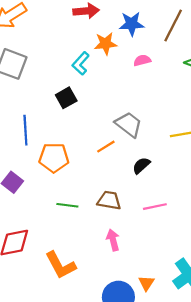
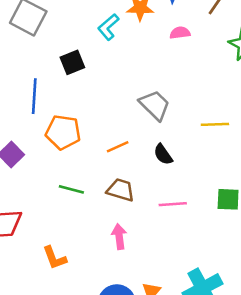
black square: (66, 98) -> (72, 62), moved
orange line: (106, 147) -> (118, 147), moved
black semicircle: (141, 166) -> (163, 154), turned -90
orange L-shape: (61, 265) -> (55, 258), size x0.7

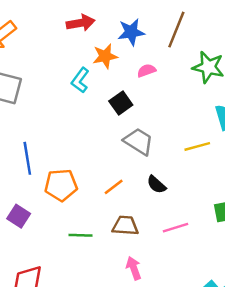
black square: (72, 62) -> (121, 103), moved

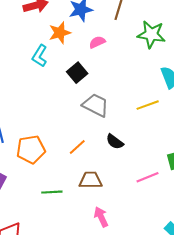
pink line: (176, 228) -> (147, 177), moved

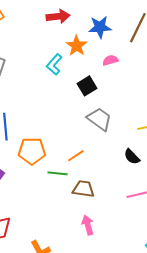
orange star: (60, 33) -> (77, 46), turned -30
black semicircle: (115, 142) -> (132, 157), moved
green line: (52, 192) -> (58, 173), moved

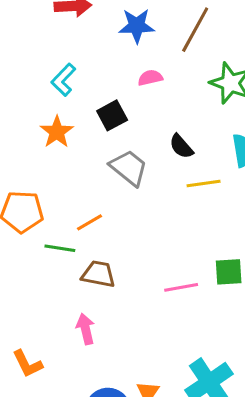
orange star: (77, 46) -> (57, 132), moved
black semicircle: (132, 157) -> (181, 146), moved
pink arrow: (88, 225) -> (86, 329), moved

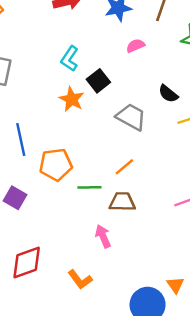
black square: (112, 115) -> (98, 81), moved
orange line: (89, 222) -> (124, 167), moved
pink arrow: (86, 329) -> (103, 236), moved

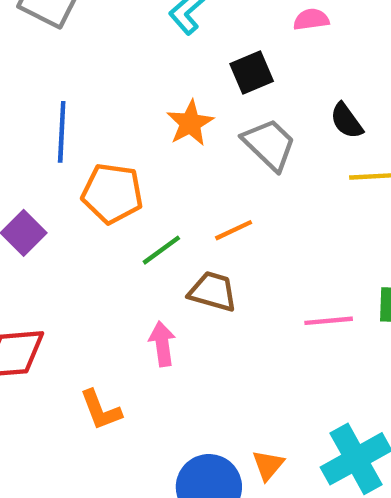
black square: (98, 81) -> (252, 72), moved
orange star: (72, 99) -> (190, 123), moved
green line: (89, 187) -> (161, 250), turned -50

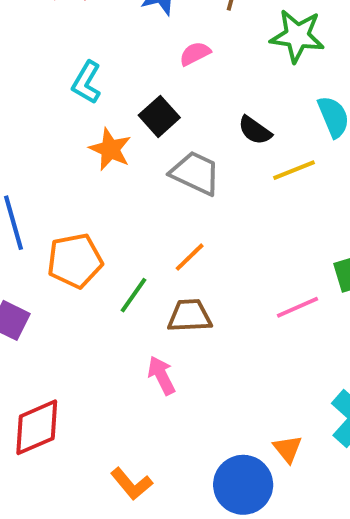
orange star: (190, 123) -> (110, 149), moved
orange L-shape: (101, 410) -> (132, 484), moved

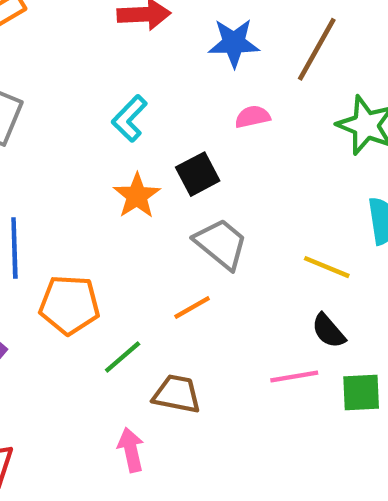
black semicircle: (255, 130) -> (328, 331), moved
yellow line: (294, 170) -> (327, 267), turned 30
orange line: (190, 257) -> (192, 307), moved
pink line: (298, 307) -> (294, 377), moved

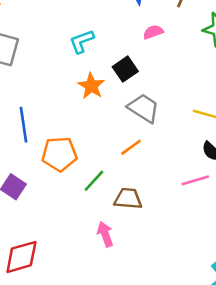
cyan L-shape: (129, 118) -> (82, 41), turned 32

